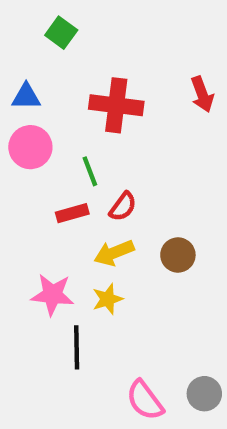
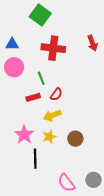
green square: (61, 33) -> (40, 15), moved, size x1.5
brown circle: (178, 255) -> (75, 139), moved
pink star: (52, 295) -> (24, 135), turned 30

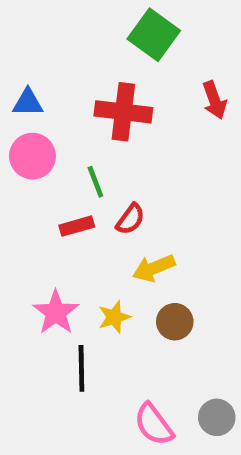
green square: (40, 15) -> (154, 35), moved
yellow arrow: (52, 115) -> (154, 268), moved

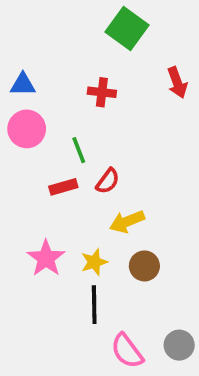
red cross: (123, 112) -> (102, 92), size x0.6
black line: (81, 368) -> (94, 305), moved

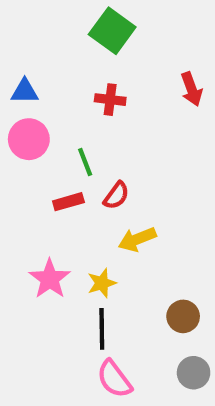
green square: (127, 29) -> (112, 31), moved
brown circle: (144, 266) -> (183, 316), moved
pink semicircle: (127, 351) -> (114, 379), moved

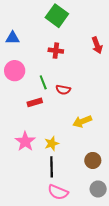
blue triangle: (25, 91) -> (13, 38), moved
red semicircle: (116, 195) -> (63, 90), moved, turned 64
yellow arrow: (137, 239) -> (82, 121), moved
pink semicircle: (114, 379) -> (58, 192), turned -30

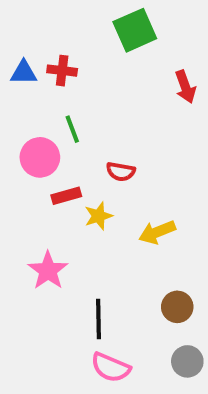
green square: (57, 16) -> (135, 30), moved, turned 30
red cross: (56, 51) -> (62, 71), moved
pink circle: (15, 71) -> (40, 157), moved
green line: (43, 82) -> (72, 129), moved
yellow star: (52, 144) -> (98, 216), moved

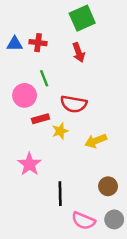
red arrow: (185, 87) -> (79, 52), moved
red semicircle: (121, 172) -> (74, 104), size x1.5
pink semicircle: (111, 367) -> (83, 221), moved

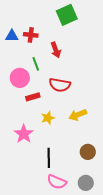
red arrow: (79, 52) -> (56, 50), moved
yellow star: (60, 131) -> (48, 118), moved
gray circle: (114, 219) -> (86, 183), moved
pink semicircle: (83, 221) -> (57, 182), moved

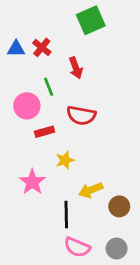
red cross: (31, 35) -> (42, 47), turned 32
yellow arrow: (78, 115) -> (91, 190), moved

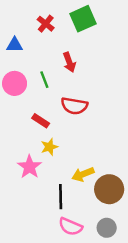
red cross: (42, 47) -> (46, 24), moved
pink circle: (27, 106) -> (15, 83), moved
red rectangle: (45, 132) -> (41, 121), turned 49
yellow star: (65, 160) -> (49, 147), moved
brown circle: (119, 206) -> (109, 189), size x1.5

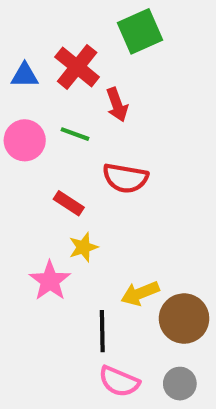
red cross: (46, 24) -> (77, 67), moved, size x1.5
green line: (44, 80) -> (75, 134), turned -49

